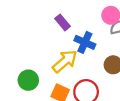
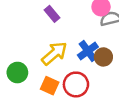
blue cross: (85, 42) -> (88, 51), moved, turned 30

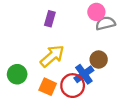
purple rectangle: (52, 14) -> (50, 19), turned 56
blue cross: (88, 51) -> (84, 74), moved

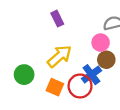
pink circle: (96, 12) -> (101, 43), moved
purple rectangle: (50, 19) -> (57, 19), turned -42

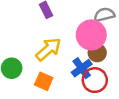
pink circle: (101, 43) -> (91, 35), size x1.6
red circle: (80, 86) -> (95, 80), moved

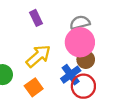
gray semicircle: (104, 15) -> (80, 23), moved
orange square: (44, 81) -> (34, 87), turned 30

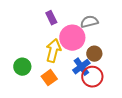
pink circle: (80, 42) -> (72, 38), moved
yellow arrow: (38, 56) -> (53, 51), turned -35

